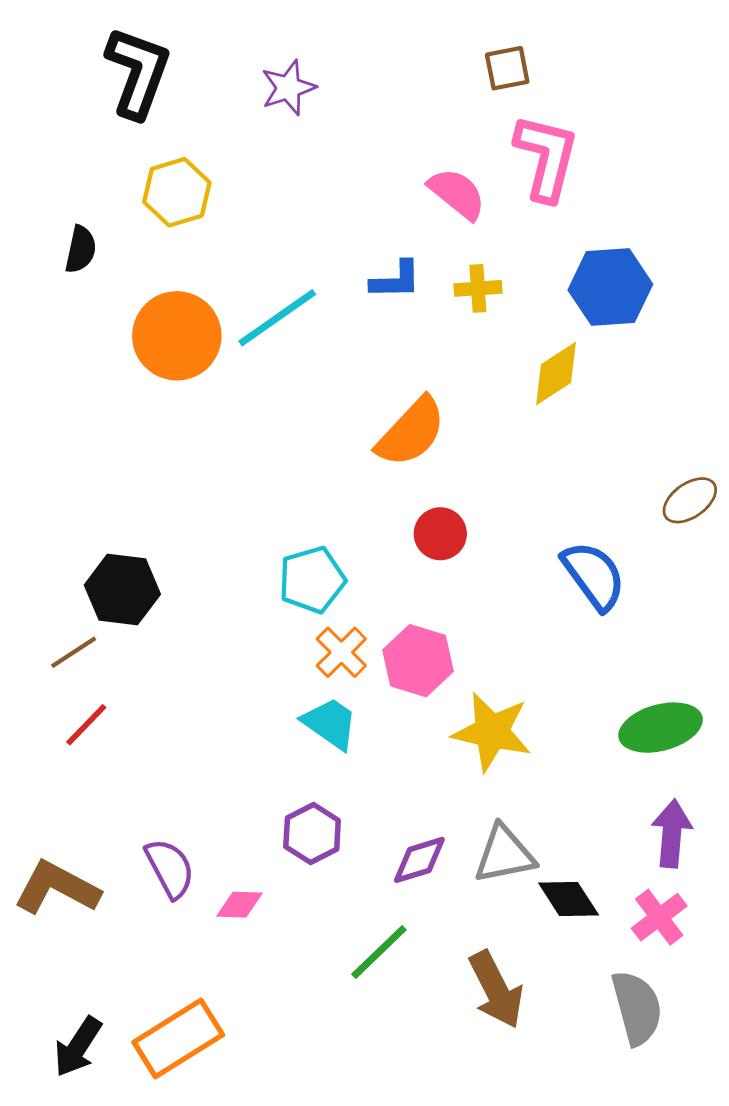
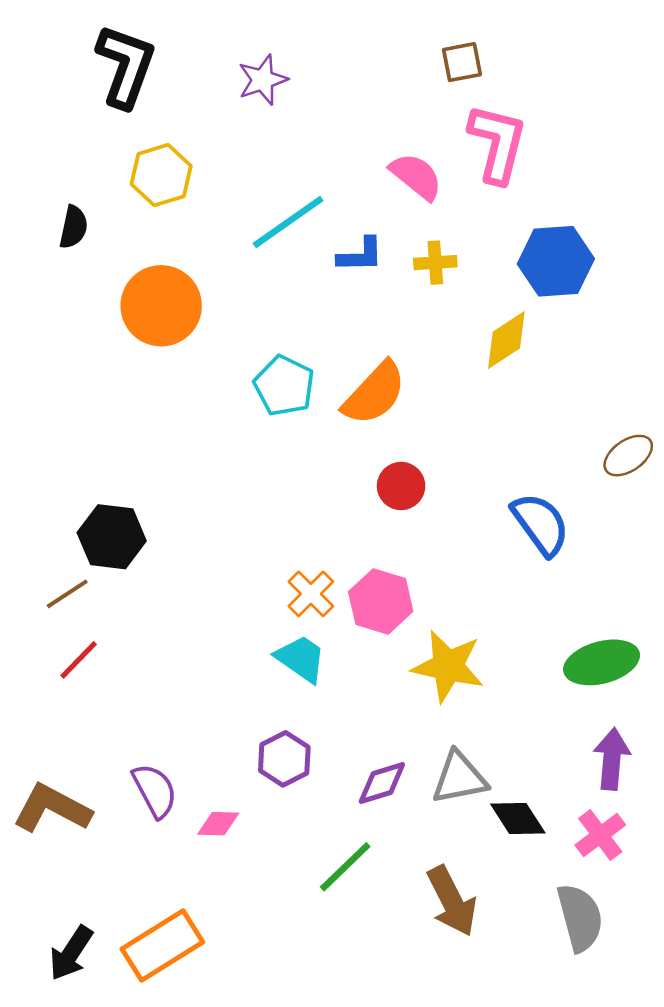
cyan line: (277, 318) -> (288, 222), moved
cyan pentagon: (312, 580) -> (284, 386), moved, turned -30

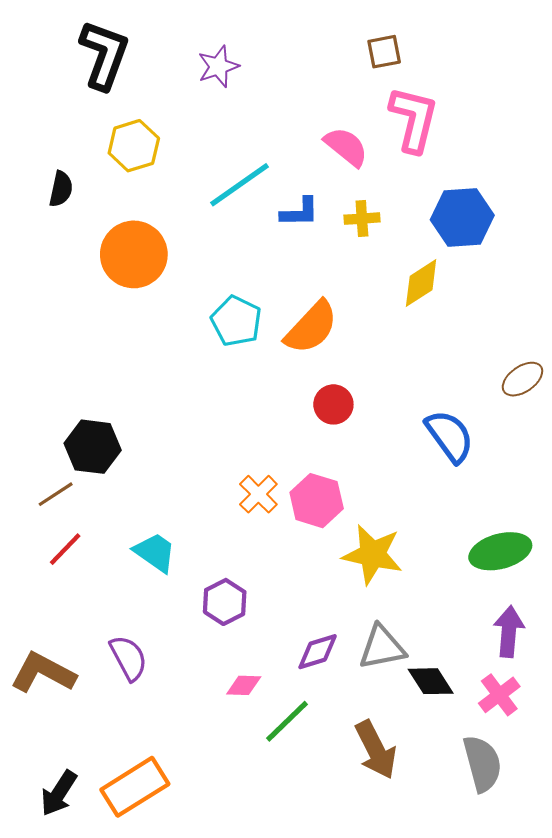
cyan trapezoid: (301, 659) -> (155, 552), moved
purple hexagon: (284, 759) -> (225, 602), moved
pink diamond: (218, 824) -> (244, 685), moved

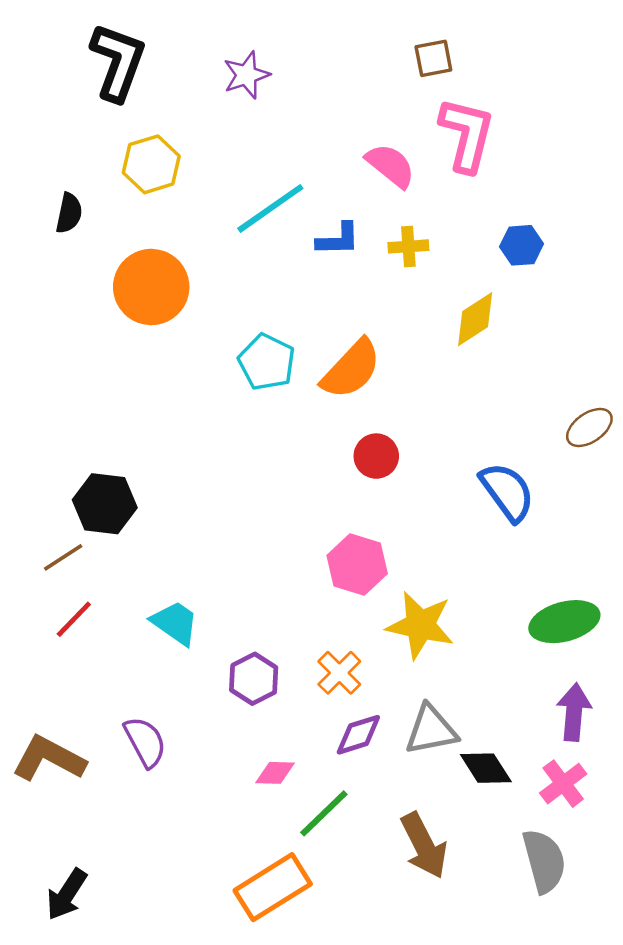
blue hexagon: (462, 217) -> (522, 245), size x0.6
orange cross: (258, 494) -> (339, 673), moved
orange rectangle: (135, 787) -> (273, 887), moved

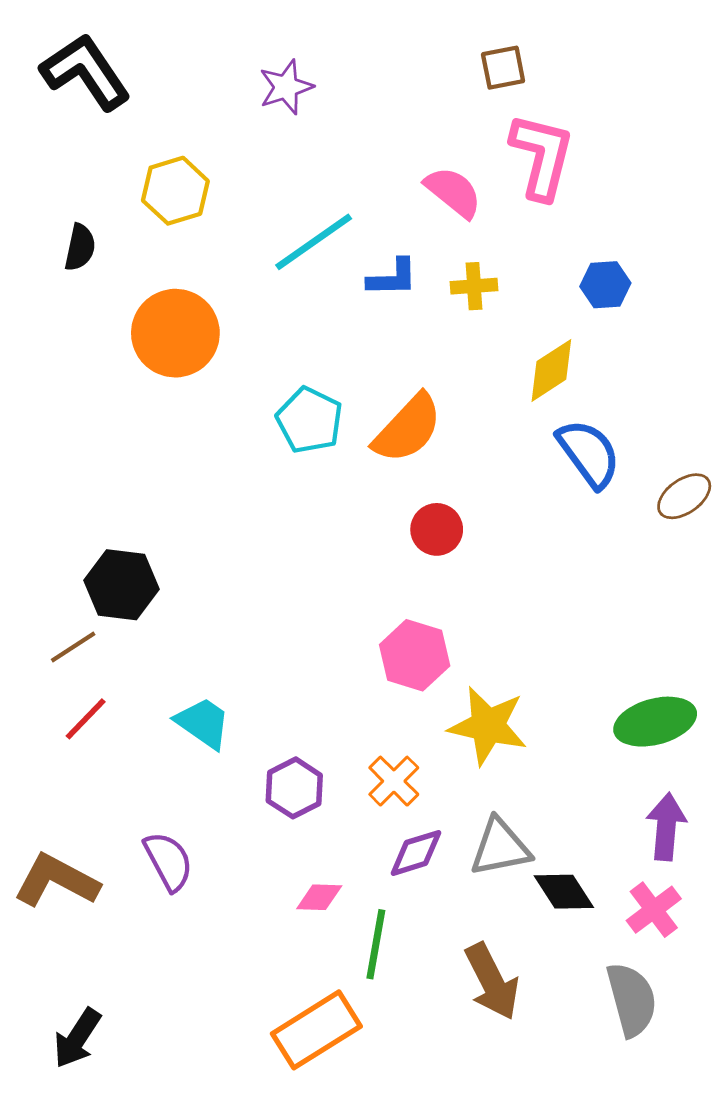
black L-shape: (118, 62) -> (86, 72), moved, turned -54
blue semicircle: (507, 492) -> (589, 453), moved
green line: (324, 813) -> (376, 944), turned -36

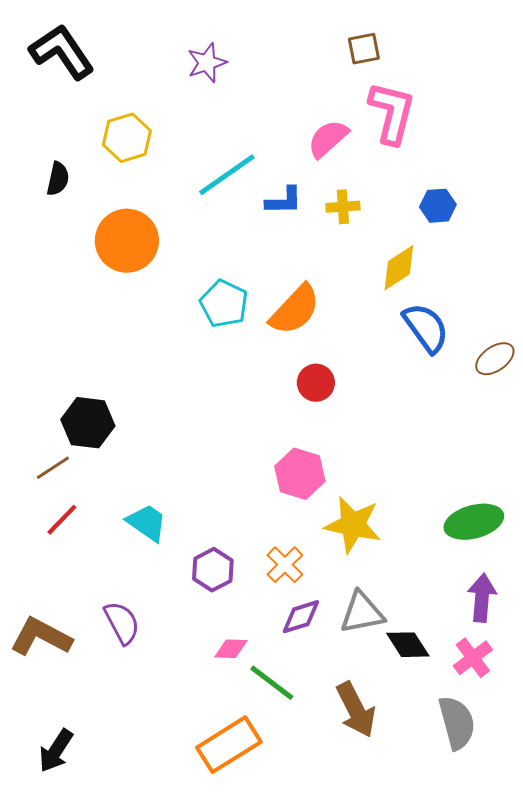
pink semicircle: (453, 192) -> (328, 139), turned -81
green line: (376, 944) -> (272, 683), turned -63

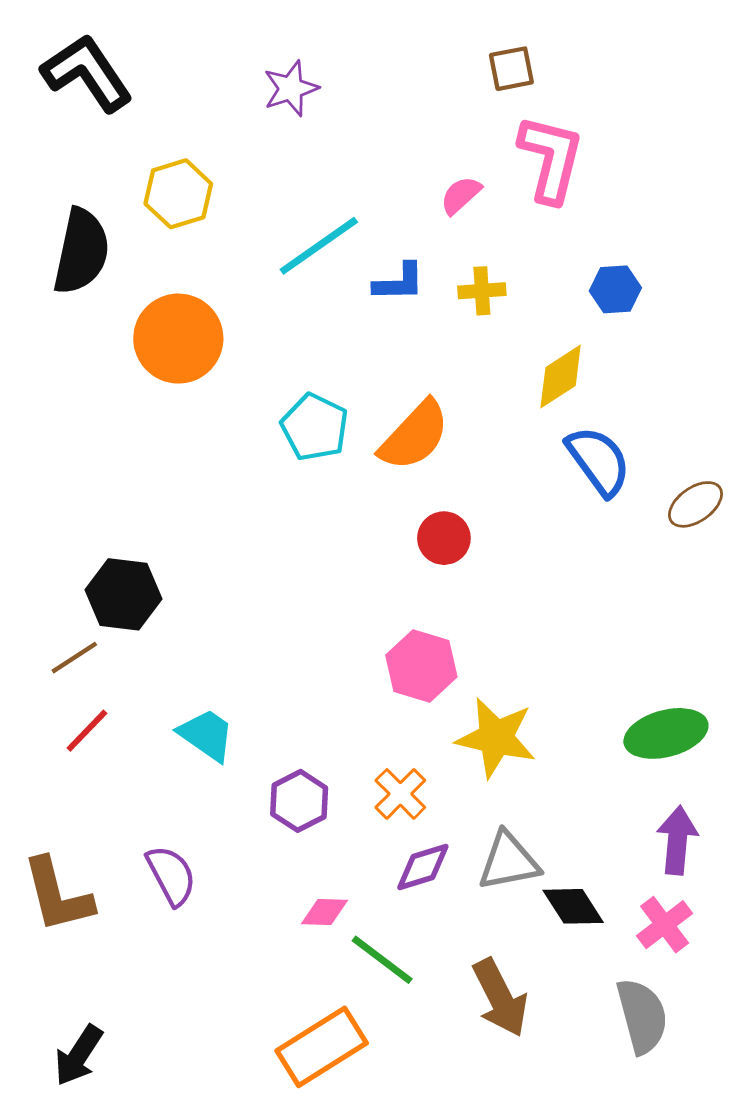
pink semicircle: (328, 139) -> (461, 195), size x0.7
black semicircle: (58, 179) -> (81, 251), size x1.8
brown L-shape: (41, 637) -> (57, 895), turned -132

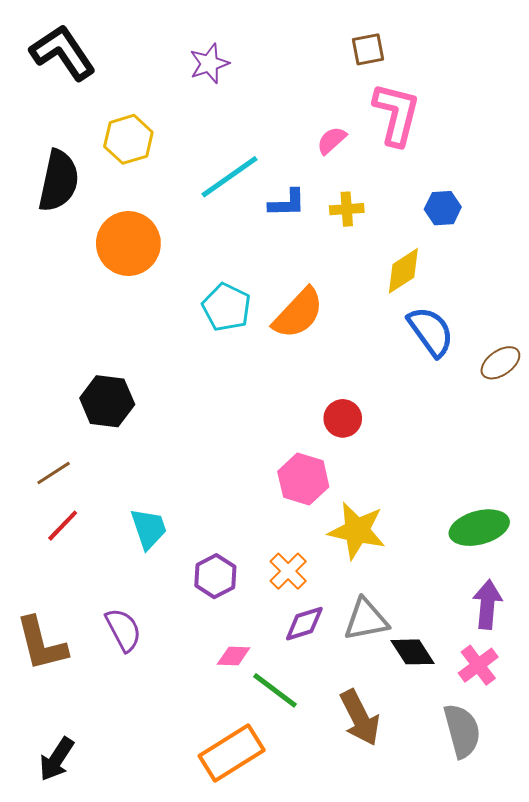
red circle: (444, 538) -> (343, 418), moved
black hexagon: (123, 594) -> (107, 401), moved
cyan trapezoid: (206, 735) -> (149, 529), turned 36

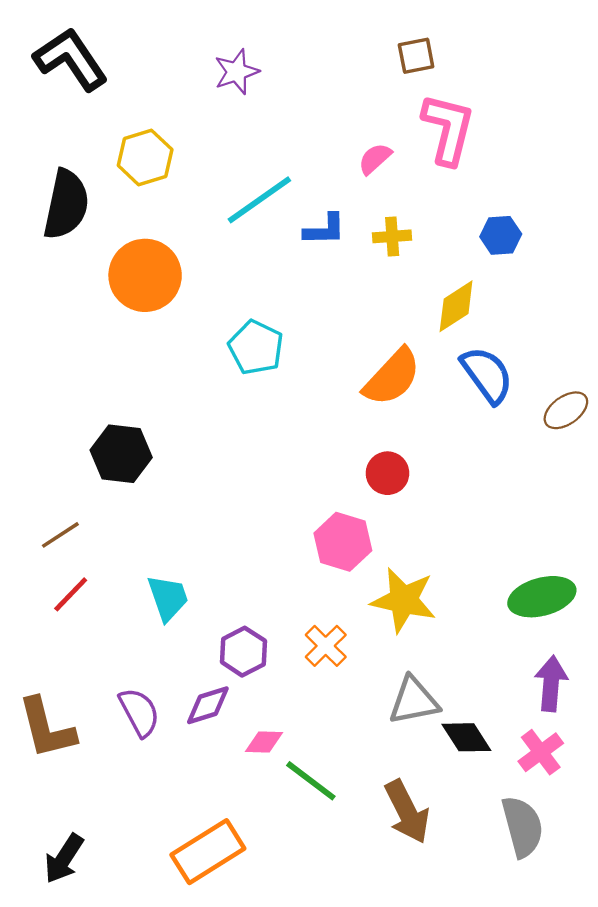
orange semicircle: (298, 313) -> (392, 377), moved
purple diamond: (304, 624) -> (208, 705), moved
orange rectangle: (232, 753) -> (208, 852), moved

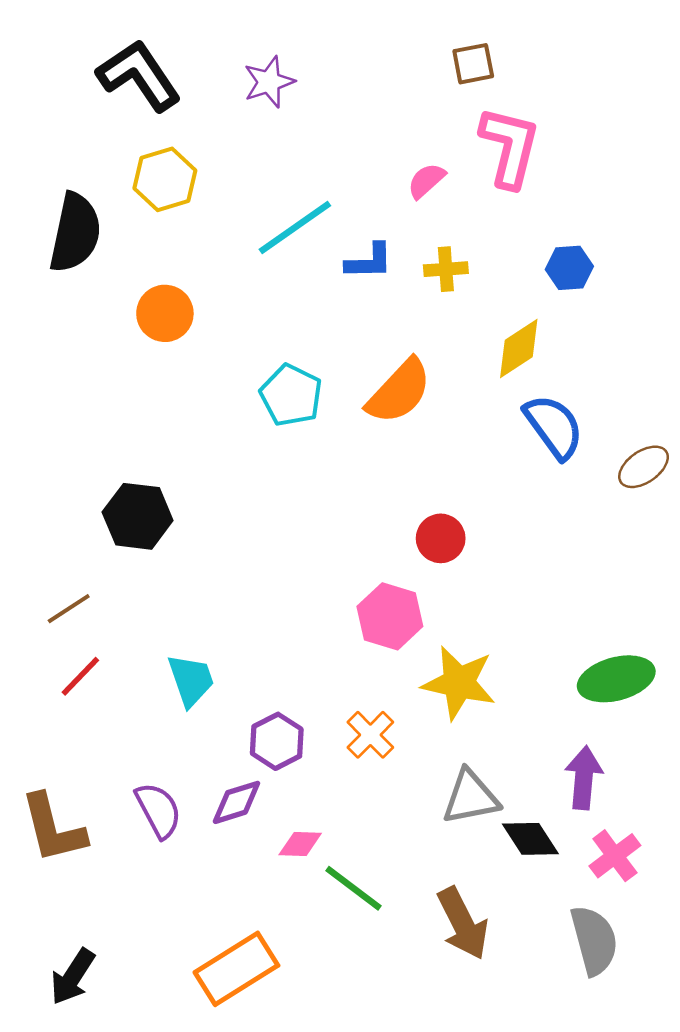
black L-shape: (71, 59) -> (139, 75), moved
orange circle: (145, 275) -> (165, 313), size x0.7
orange semicircle: (392, 377) -> (399, 391), moved
purple arrow: (551, 684) -> (584, 778), moved

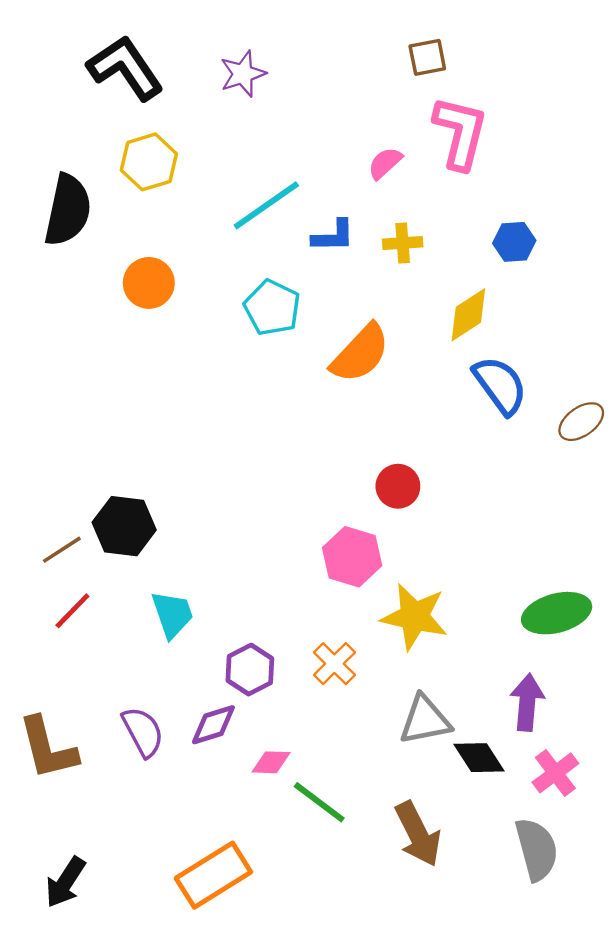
cyan pentagon: (291, 395) -> (272, 308), moved
black hexagon: (138, 516) -> (124, 526), moved

